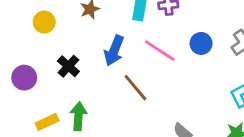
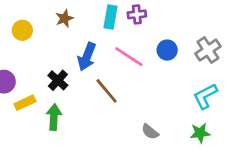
black cross: (68, 66) -> (58, 80), moved
yellow rectangle: (47, 122) -> (25, 103), moved

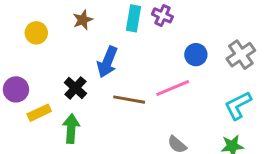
purple cross: (137, 14) -> (163, 15), turned 30
pink line: (129, 57) -> (173, 88), moved, turned -56
brown line: (107, 91) -> (129, 100), turned -40

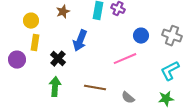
gray cross: (241, 55) -> (172, 36), turned -36
brown line: (129, 100) -> (95, 88), moved
yellow rectangle: (39, 113) -> (35, 43), moved, turned -56

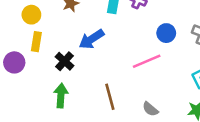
blue arrow: (80, 41) -> (91, 39), turned 35
brown line: (95, 88) -> (110, 97), turned 65

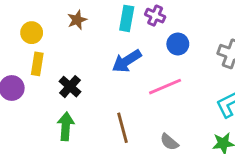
blue circle: (166, 33) -> (178, 44), moved
blue arrow: (91, 39) -> (127, 61), moved

